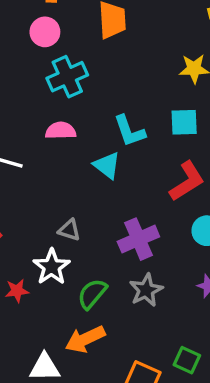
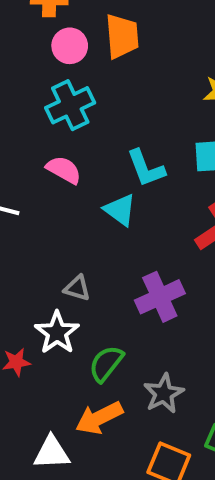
pink circle: (45, 32) -> (70, 46), moved
pink semicircle: (61, 131) -> (64, 170), turned 32
gray star: (146, 290) -> (164, 393), moved

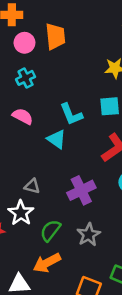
cyan cross: (70, 105) -> (26, 78), size x0.7
gray star: (164, 393) -> (89, 235), moved

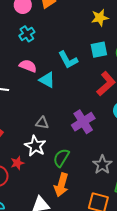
cyan triangle: (56, 139) -> (47, 80), moved
gray star: (89, 235) -> (102, 165), moved
orange arrow: (47, 263) -> (61, 185), turned -40

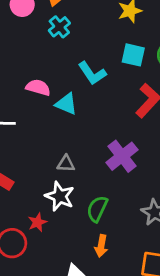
cyan cross: (27, 34) -> (59, 27), moved
cyan square: (99, 50) -> (133, 55), turned 30
orange arrow: (61, 185) -> (101, 246), size x0.7

